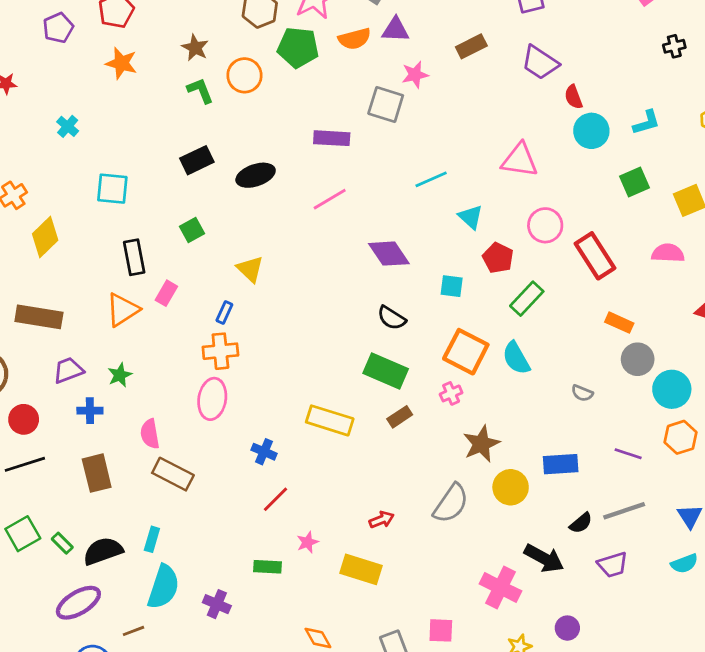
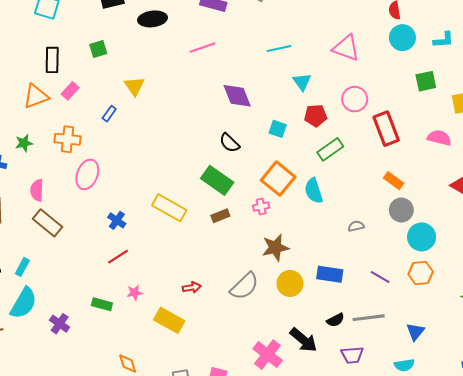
red pentagon: (498, 258) -> (316, 116), turned 30
orange cross: (220, 351) -> (68, 139), moved
gray semicircle: (582, 393) -> (356, 226), turned 133

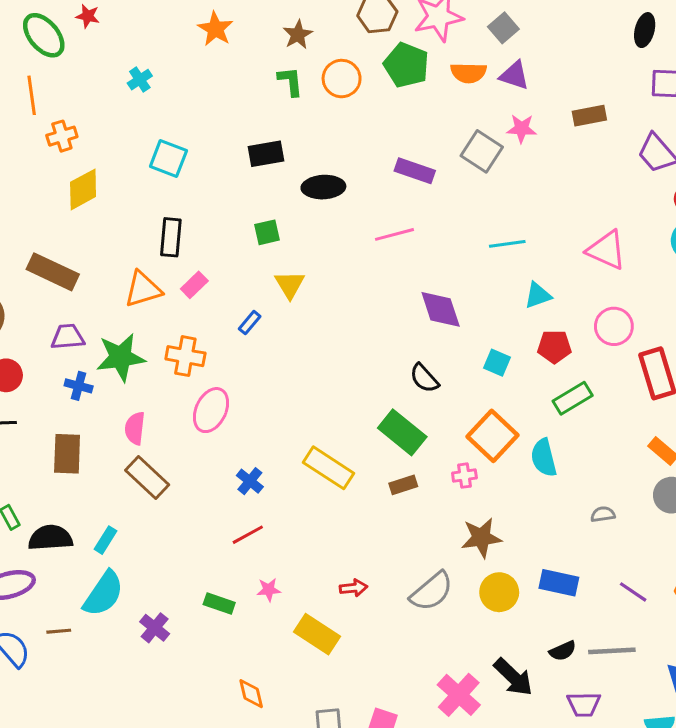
green square: (98, 49) -> (267, 232), moved
cyan triangle: (302, 82) -> (538, 295), turned 42
green star: (24, 143) -> (121, 357), size x1.8

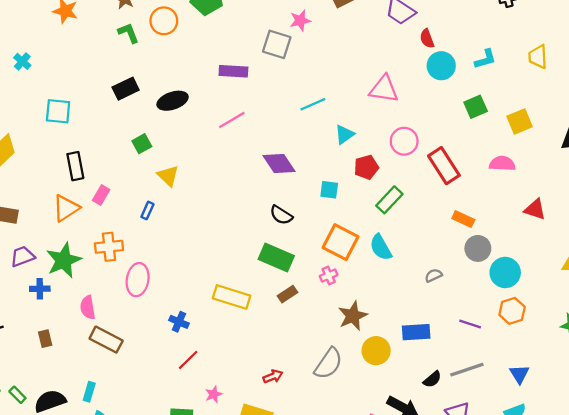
brown rectangle: (67, 454) -> (45, 339), size x0.6

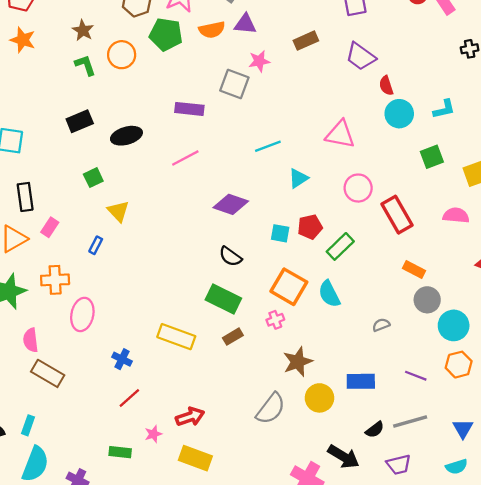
purple diamond: (279, 164) -> (231, 204), turned -40
red pentagon: (366, 167) -> (310, 227), moved
red arrow: (273, 376) -> (190, 417), moved, size x1.4

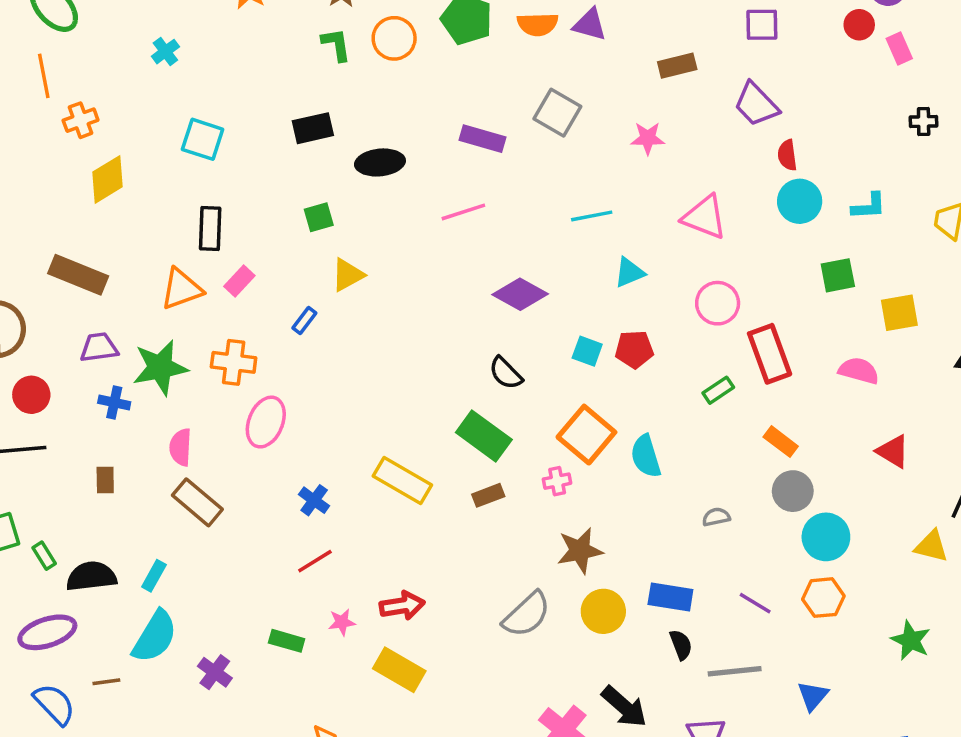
pink star: (259, 61) -> (648, 138), moved
yellow triangle: (118, 211) -> (348, 275), turned 35
green rectangle: (340, 246) -> (718, 390), moved, size x0.7
black semicircle: (375, 430) -> (681, 645), moved, turned -84

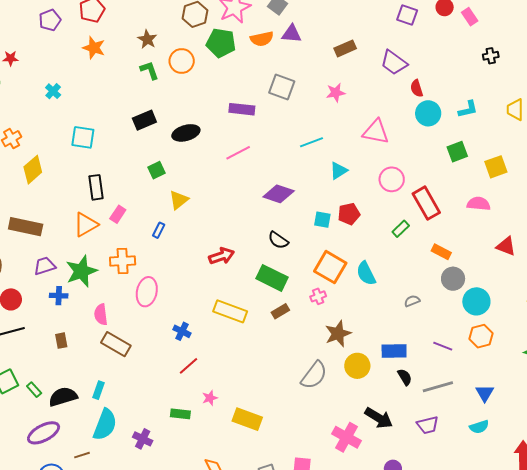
purple square: (762, 25) -> (407, 15), moved, turned 30
red arrow: (402, 606) -> (222, 256), moved

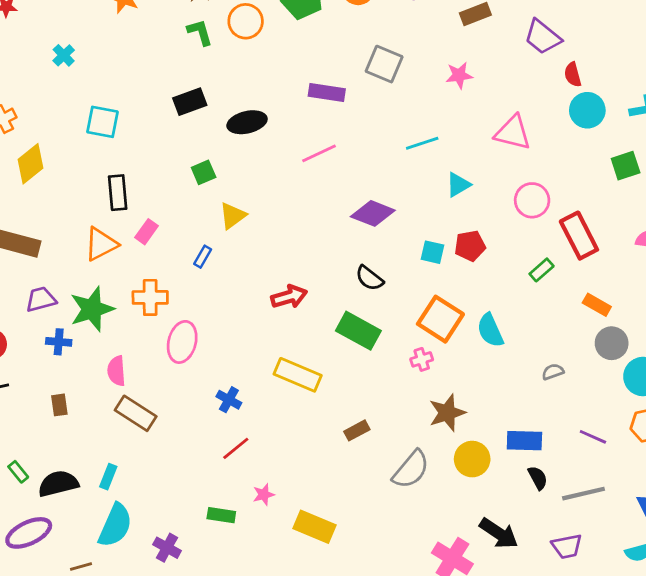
brown rectangle: (280, 311) -> (357, 430), moved

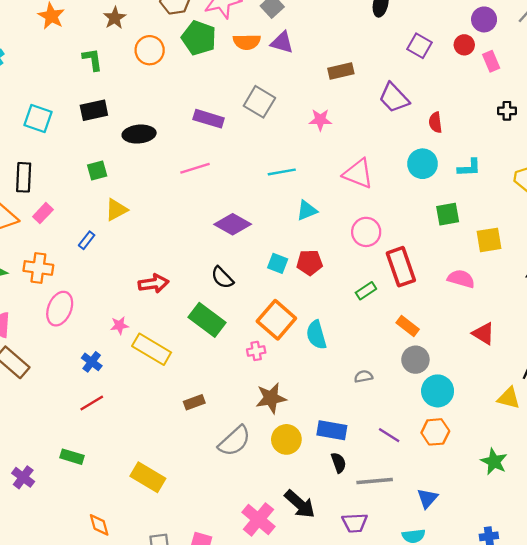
green L-shape: (200, 32) -> (92, 60), moved
red semicircle: (573, 75) -> (435, 122), moved
cyan square: (102, 122) -> (38, 118), moved
pink star: (264, 495) -> (119, 325), moved

